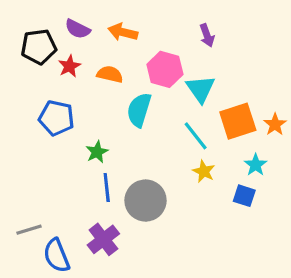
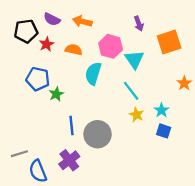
orange square: (238, 121) -> (169, 42), moved
green star: (97, 152) -> (56, 94), moved
cyan star: (256, 165) -> (161, 110), moved

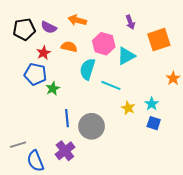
purple semicircle: (52, 19) -> (49, 27), moved
red star: (47, 44) -> (44, 53), moved
cyan triangle: (134, 59) -> (126, 56), turned 36
cyan line: (131, 91) -> (111, 85), moved, turned -30

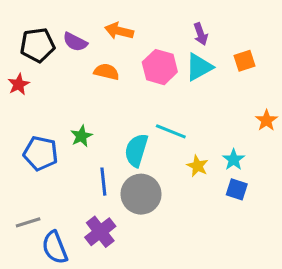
orange square: (159, 40) -> (245, 61), size x0.6
red star: (44, 53) -> (19, 84), moved
cyan triangle: (126, 56) -> (199, 67), moved
cyan semicircle: (87, 69) -> (136, 150), moved
blue pentagon: (35, 74) -> (41, 153), moved

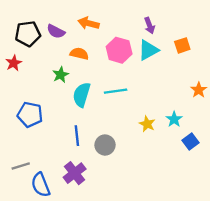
cyan line: (171, 131) -> (116, 91), moved, turned -30
green star: (81, 136) -> (60, 75), moved
cyan semicircle: (136, 150) -> (82, 95), moved
blue square: (237, 189) -> (190, 141), moved, turned 35
gray circle: (141, 194) -> (105, 145), size x0.7

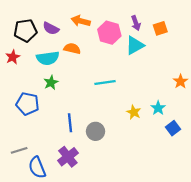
orange square: (182, 45) -> (160, 28), moved
pink hexagon: (119, 50) -> (109, 33), moved
green star: (60, 75) -> (51, 83), moved
cyan semicircle: (82, 95) -> (48, 58), moved, turned -115

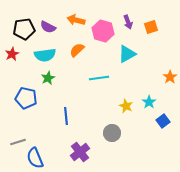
cyan triangle: (135, 45) -> (127, 54), moved
orange semicircle: (72, 49) -> (77, 50), moved, turned -56
gray circle: (96, 131) -> (112, 133), moved
purple cross: (68, 157) -> (80, 152), moved

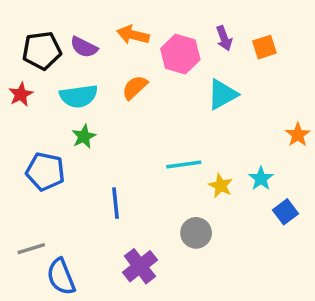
cyan line: (99, 78) -> (184, 165), moved

